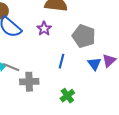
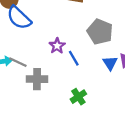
purple star: (44, 29) -> (57, 46), moved
blue line: (61, 61) -> (74, 58), turned -48

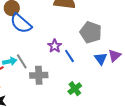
gray line: (18, 62) -> (22, 61), turned 35

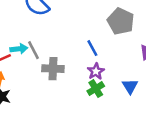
purple star: (55, 46) -> (96, 71), moved
blue triangle: (101, 59) -> (130, 86), moved

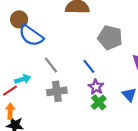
gray line: (33, 50) -> (51, 65), moved

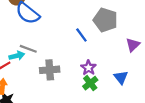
gray line: (51, 65) -> (28, 49), moved, turned -35
blue line: (89, 66) -> (81, 35), moved

